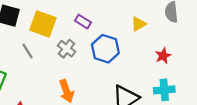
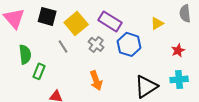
purple rectangle: (83, 22) -> (110, 21), size x1.6
yellow square: (43, 24) -> (76, 23), turned 30

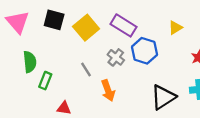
gray cross: (96, 44) -> (116, 57), moved
gray line: (63, 46) -> (86, 70), moved

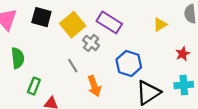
blue hexagon: (144, 51) -> (129, 63), moved
gray cross: (116, 57) -> (91, 43), moved
green rectangle: (45, 81) -> (34, 86), moved

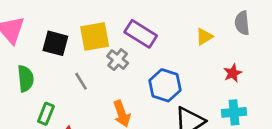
black square: (41, 17) -> (55, 43), moved
yellow square: (73, 25) -> (95, 37), turned 30
gray line: (73, 66) -> (81, 81), moved

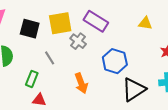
yellow triangle: (204, 37) -> (145, 23), turned 40
green rectangle: (46, 114) -> (32, 79), moved

